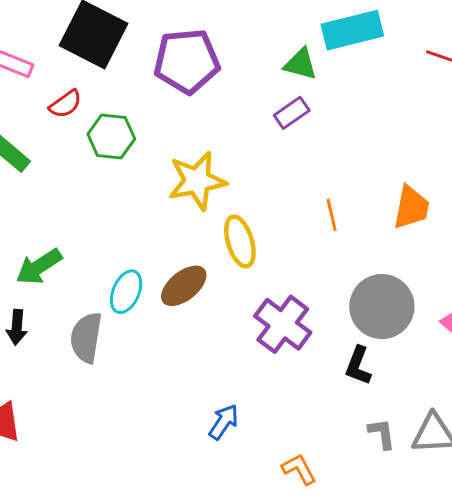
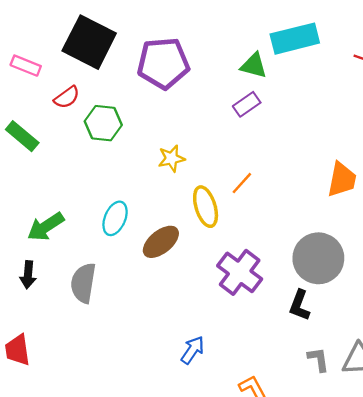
yellow star: (197, 181) -> (171, 158), size x0.6
orange line: (332, 215) -> (242, 183), moved, turned 55
cyan ellipse: (126, 292) -> (115, 218), moved

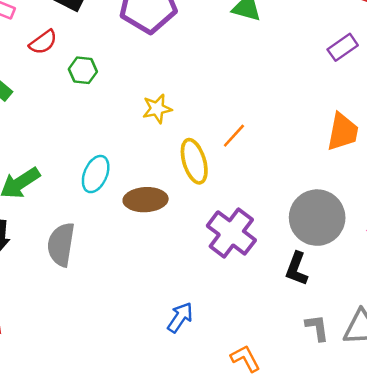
purple rectangle: (247, 104) -> (343, 47), moved
green hexagon: (103, 123) -> (83, 70), size x0.7
brown ellipse: (161, 242) -> (146, 200), turned 36

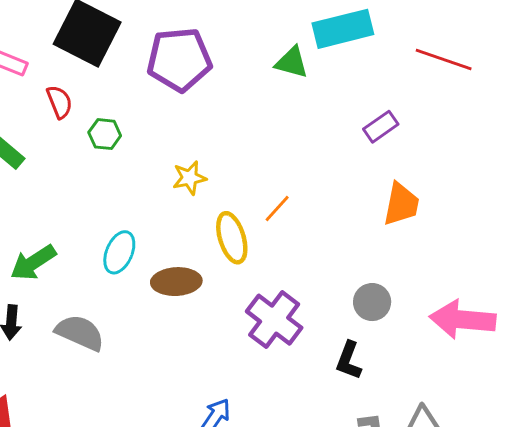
red semicircle: (43, 42) -> (59, 102), turned -76
purple rectangle: (343, 47) -> (381, 127), moved
gray circle: (317, 218) -> (372, 302), size x0.6
gray semicircle: (61, 244) -> (80, 333), turned 105

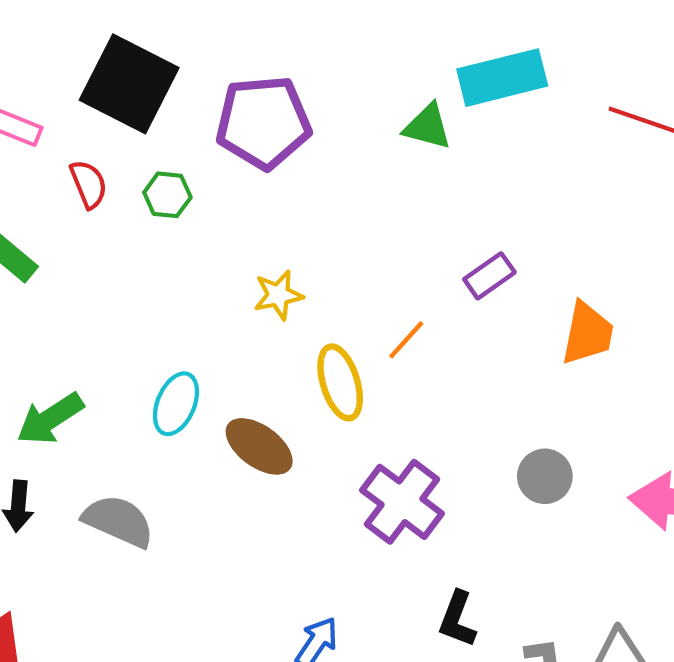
purple rectangle: (381, 127) -> (489, 276), moved
green hexagon: (105, 134) -> (167, 195), moved
brown ellipse: (176, 282) -> (259, 446), turned 39
black L-shape: (349, 360) -> (457, 619), moved

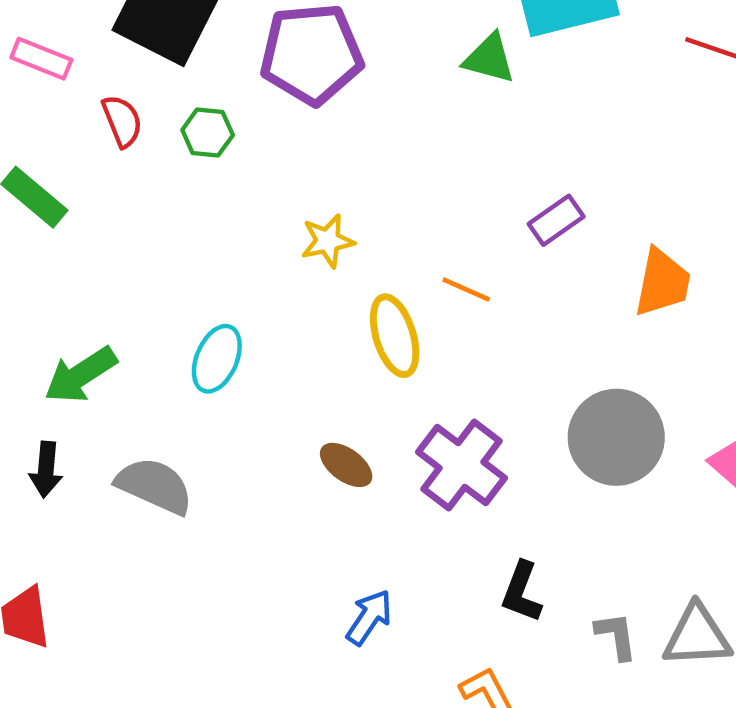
orange line: (406, 340) -> (466, 289), turned 72
brown ellipse: (259, 446) -> (346, 465), moved, size x0.7
gray circle: (545, 476) -> (616, 437), size x1.6

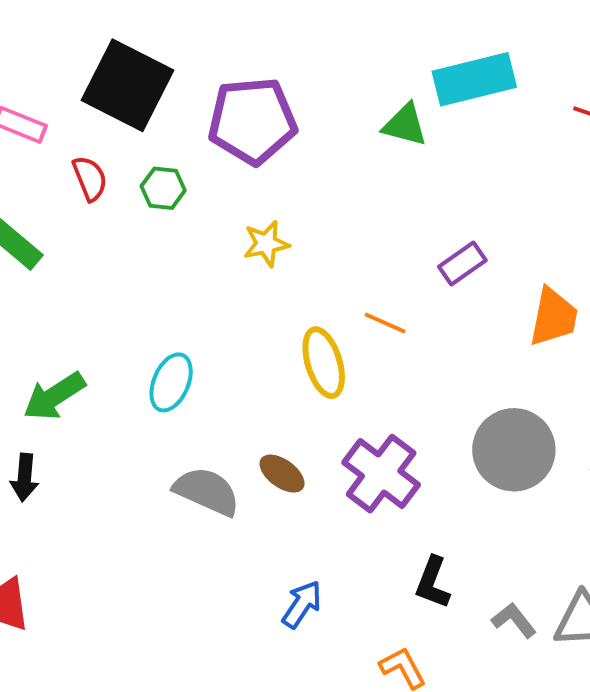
yellow star: (328, 241) -> (266, 244), moved
gray semicircle: (154, 486) -> (207, 491), moved
gray L-shape: (616, 636) -> (514, 620), turned -30

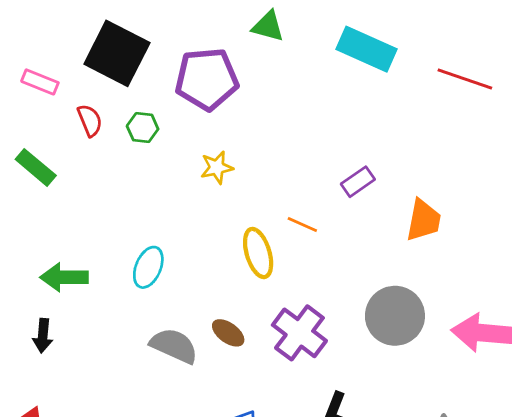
cyan rectangle: (474, 79) -> (366, 49), turned 38
green triangle: (405, 125) -> (268, 26), moved
green arrow: (54, 396) -> (64, 277), turned 33

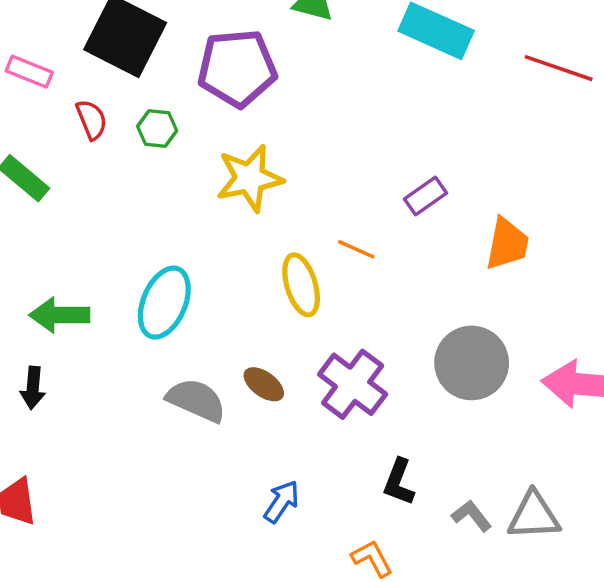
yellow star: (217, 167) -> (250, 178), size x1.6
cyan ellipse: (148, 267) -> (164, 303), size x1.4

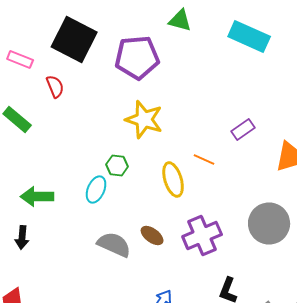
green hexagon: (157, 128) -> (117, 166), moved
yellow star: (250, 178) -> (144, 120), turned 30
cyan ellipse: (164, 303) -> (96, 190), size x0.7
purple cross: (353, 384) -> (202, 236), turned 30

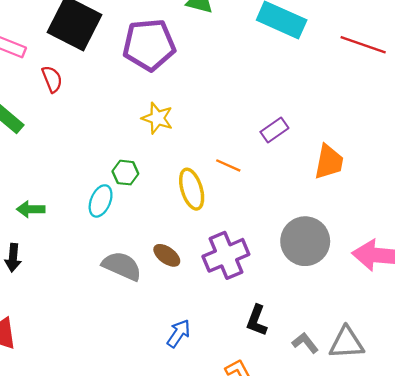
yellow star: (144, 120) -> (157, 118), size x0.7
green arrow: (37, 196) -> (31, 209), size x0.7

